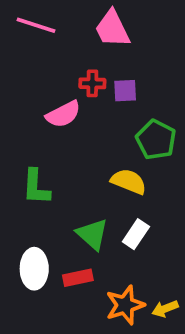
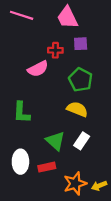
purple square: (125, 91) -> (81, 44), moved
green pentagon: (156, 140) -> (81, 80), moved

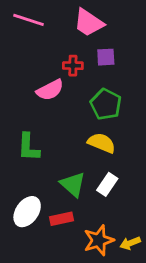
pink trapezoid: (67, 17) -> (89, 23), turned -30
white ellipse: (20, 162) -> (27, 212), turned 35

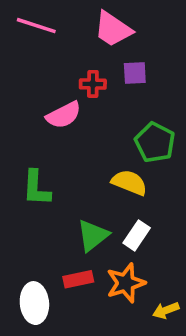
green pentagon: (106, 104) -> (155, 142), moved
green triangle: (73, 184) -> (93, 235), turned 40
white ellipse: (27, 212) -> (34, 303), moved, turned -40
orange star: (99, 240) -> (126, 283), moved

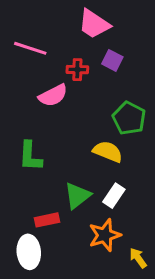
pink line: (36, 26) -> (30, 48), moved
purple square: (135, 73) -> (112, 60), turned 30
red rectangle: (78, 279) -> (47, 220), moved
yellow arrow: (166, 310) -> (138, 258), turned 75

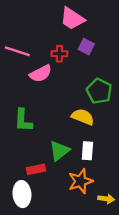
pink line: (30, 48) -> (17, 51), moved
white rectangle: (114, 196) -> (87, 151), turned -30
yellow arrow: (138, 258) -> (106, 199), turned 133

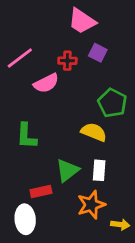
pink line: (17, 51) -> (20, 58), turned -55

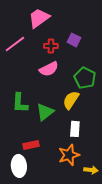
pink trapezoid: (82, 21) -> (39, 18), moved, turned 110
pink semicircle: (46, 83) -> (49, 69), moved
yellow semicircle: (94, 132) -> (71, 100), turned -78
green triangle: (67, 170) -> (45, 112), moved

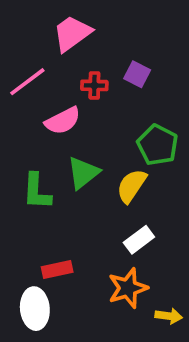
pink semicircle: (49, 69) -> (63, 121), moved
green triangle: (45, 112) -> (83, 173), moved
white rectangle: (75, 129) -> (139, 240), turned 49

